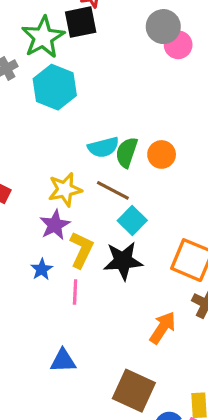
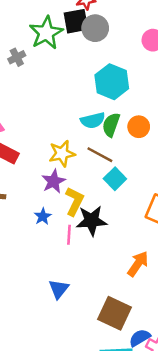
gray circle: (163, 27) -> (95, 28), moved
cyan hexagon: (55, 87) -> (112, 82), moved
black star: (123, 261) -> (92, 221), moved
blue triangle: (63, 361) -> (59, 289), turned -50

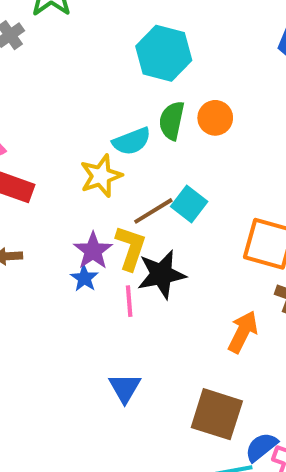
cyan semicircle: (93, 120) -> (132, 141), moved
brown line: (100, 155) -> (153, 211), moved, turned -52
purple star: (54, 181) -> (93, 251), moved

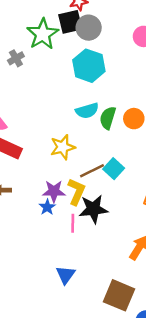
cyan hexagon: (164, 53) -> (89, 66), moved
cyan semicircle: (132, 141) -> (87, 111), moved
purple star: (93, 251) -> (54, 191), turned 30

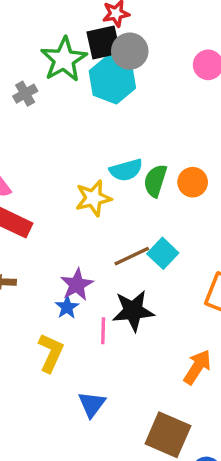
cyan hexagon: (89, 66) -> (112, 80), moved
yellow star: (63, 147) -> (93, 198), moved
purple star: (54, 191) -> (77, 285), turned -30
yellow L-shape: (76, 192) -> (51, 353), moved

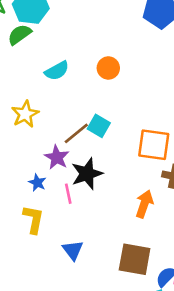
green semicircle: (155, 181) -> (19, 34), moved, turned 50
yellow star: (93, 198) -> (25, 114), moved
purple star: (77, 285) -> (57, 157), moved

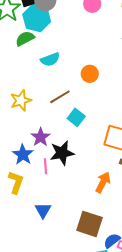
cyan semicircle: (57, 71) -> (50, 59), moved
brown line: (76, 133) -> (60, 97), moved
blue star: (37, 183) -> (23, 155), size x1.5

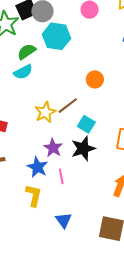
cyan hexagon: (37, 18) -> (56, 36), moved
cyan semicircle: (50, 59) -> (23, 72), moved
yellow star: (21, 100) -> (45, 112), moved
black star: (62, 153) -> (83, 149), moved

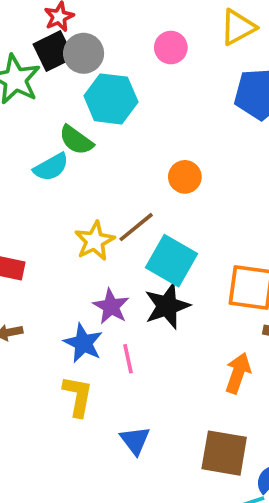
green semicircle: (27, 52) -> (76, 140), moved, turned -108
cyan square: (86, 124) -> (172, 261), size x1.5

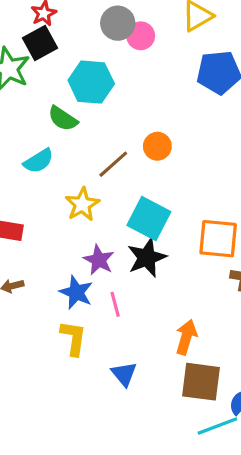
gray circle: (84, 53) -> (118, 23), moved
cyan semicircle: (51, 167) -> (39, 161), moved
brown line: (136, 227) -> (113, 164), moved
orange arrow: (238, 373) -> (186, 337), moved

